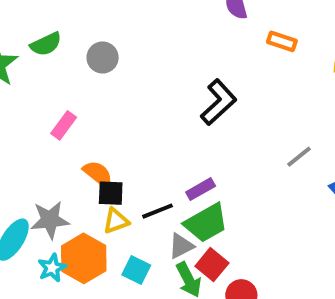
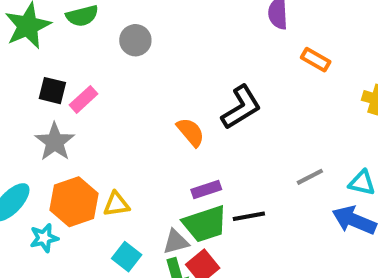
orange semicircle: (98, 174) -> (191, 132), moved
black square: (111, 193) -> (52, 91), moved
black line: (158, 211) -> (249, 216), moved
gray star: (50, 220) -> (55, 142), moved, turned 30
orange hexagon: (84, 258) -> (74, 202), moved

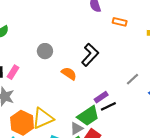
gray circle: (135, 40) -> (45, 51), moved
purple rectangle: (206, 189) -> (101, 97), moved
yellow triangle: (116, 204) -> (43, 118), size x1.6

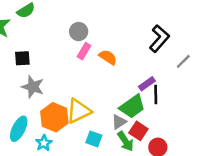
black L-shape: (90, 55) -> (159, 38), moved
pink rectangle: (13, 72) -> (84, 51), moved
black line: (108, 106) -> (156, 94), turned -63

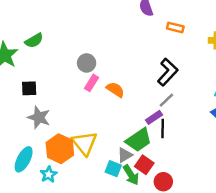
gray line: (183, 61) -> (166, 100), moved
yellow triangle: (79, 111) -> (85, 143), turned -44
cyan square: (94, 139) -> (113, 169), moved

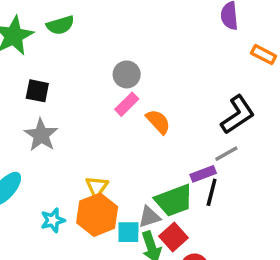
yellow triangle: (85, 143) -> (97, 187), size x0.6
orange hexagon: (60, 149) -> (97, 215), moved
cyan square: (113, 169) -> (128, 232), turned -35
cyan star: (49, 174) -> (53, 220), moved

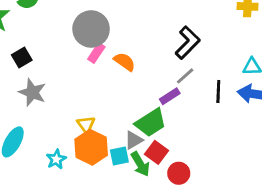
gray circle: (127, 74) -> (91, 29), size x1.6
black square: (37, 91) -> (22, 57), turned -30
black line: (212, 192) -> (218, 91), moved

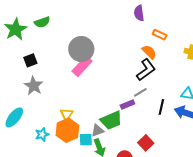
pink rectangle: (96, 53) -> (82, 66), size x1.5
orange semicircle: (125, 62) -> (149, 52), moved
red square: (156, 152) -> (146, 143), moved

